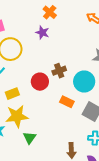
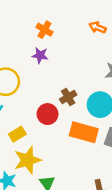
orange rectangle: (67, 102) -> (84, 132), size x1.6

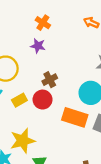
brown cross: (68, 97) -> (50, 80), moved
yellow rectangle: (17, 134) -> (19, 100), moved

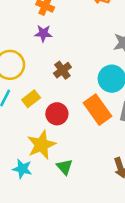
red circle: (43, 100) -> (57, 114), moved
orange rectangle: (75, 117) -> (98, 110), turned 45

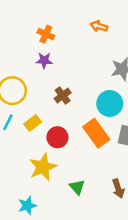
green triangle: (65, 167) -> (77, 187), moved
cyan star: (22, 169) -> (27, 206), moved, turned -30

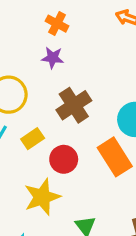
brown cross: (63, 96) -> (74, 105), size x1.5

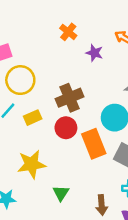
purple star: (53, 58) -> (94, 53), moved
red circle: (64, 159) -> (66, 128), moved

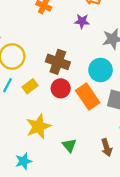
purple star: (94, 53) -> (82, 21), moved
brown cross: (70, 98) -> (58, 62), turned -35

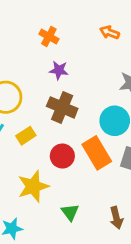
purple star: (82, 21) -> (59, 70), moved
red circle: (61, 88) -> (62, 156), moved

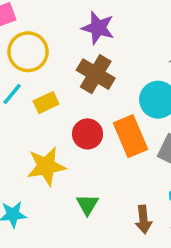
purple star: (59, 70) -> (98, 28), size x1.4

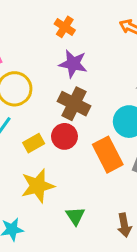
yellow rectangle: (46, 103) -> (34, 143), moved
red circle: (88, 134) -> (64, 136), moved

